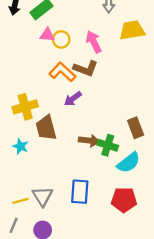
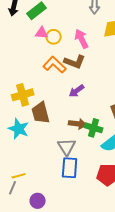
purple arrow: (73, 99) -> (77, 91), moved
cyan star: (21, 146) -> (19, 129), size x1.5
gray triangle: (43, 196) -> (67, 147), moved
gray line: (14, 225) -> (13, 188), moved

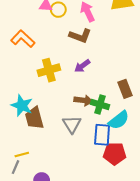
orange L-shape: (55, 65) -> (23, 39), moved
yellow cross: (23, 95) -> (49, 70), moved
brown trapezoid: (41, 113) -> (34, 118), moved
blue rectangle: (70, 168) -> (102, 135), moved

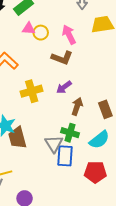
brown arrow: (83, 100) -> (77, 106), moved, turned -78
green cross: (100, 105) -> (70, 133), moved
blue rectangle: (102, 135) -> (65, 156), moved

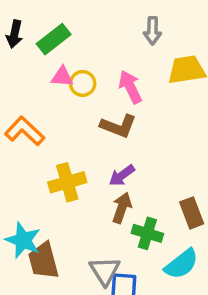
brown arrow: (77, 106) -> (122, 208), moved
green cross: (70, 133) -> (147, 233), moved

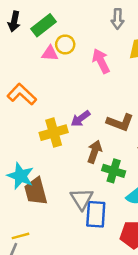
yellow circle: (83, 83) -> (65, 44), moved
brown L-shape: (118, 126) -> (120, 122), moved
purple arrow: (122, 175) -> (80, 118), moved

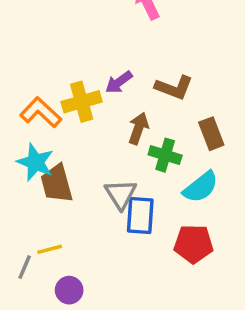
orange L-shape: (22, 94) -> (41, 112), moved
yellow line: (20, 236) -> (50, 249), moved

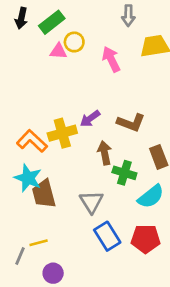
brown arrow: (138, 128) -> (105, 153), turned -30
blue rectangle: (140, 215) -> (107, 236), moved, turned -36

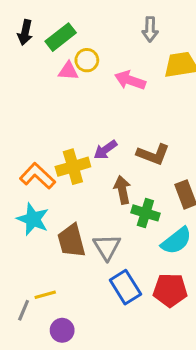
pink arrow: (111, 59) -> (130, 80), turned -45
brown trapezoid: (44, 194) -> (71, 241), moved

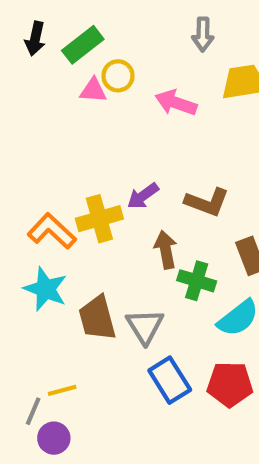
purple circle: (62, 330) -> (54, 438), moved

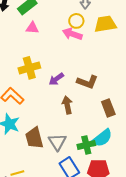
yellow circle: (118, 76) -> (76, 21), moved
yellow cross: (99, 219) -> (29, 68), moved
green cross: (197, 281) -> (86, 145), moved, turned -30

